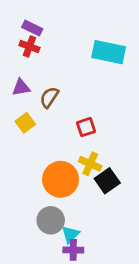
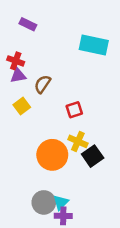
red cross: (29, 46) -> (16, 61), moved
gray circle: (51, 220) -> (44, 202), moved

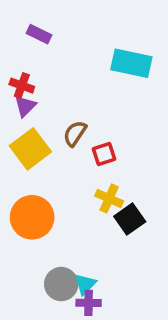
purple triangle: (18, 76) -> (25, 106), turned -35
brown semicircle: (43, 84) -> (75, 133), moved
yellow square: (22, 106) -> (30, 149), size x1.6
orange circle: (52, 155) -> (32, 217), moved

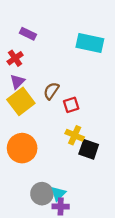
purple rectangle: (39, 34) -> (28, 34), moved
red cross: (22, 86) -> (15, 58), turned 35
purple triangle: (25, 106) -> (17, 82), moved
black square: (130, 219) -> (89, 149), turned -36

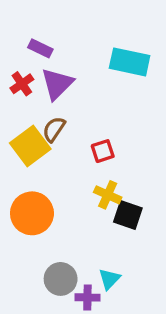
purple triangle: (17, 82) -> (57, 84), moved, size x1.5
brown semicircle: (51, 91) -> (54, 129), moved
cyan triangle: (58, 194) -> (109, 279), moved

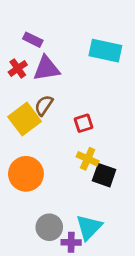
purple triangle: (57, 84) -> (47, 68), turned 36
cyan triangle: (109, 279) -> (89, 227), size x1.5

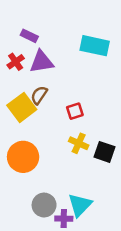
black square: (104, 175) -> (105, 152), moved

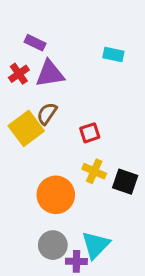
cyan rectangle: (95, 46) -> (113, 55), size x0.6
orange circle: (23, 157) -> (56, 195), moved

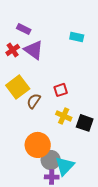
purple triangle: (50, 74) -> (34, 50), turned 45
brown semicircle: (47, 114) -> (34, 101), moved
orange circle: (56, 195) -> (38, 145), moved
gray circle: (53, 245) -> (51, 160), moved

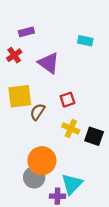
purple rectangle: (24, 29) -> (26, 32), turned -40
purple triangle: (34, 50) -> (49, 63), moved
yellow square: (18, 87) -> (20, 96), turned 30
gray circle: (51, 160) -> (34, 177), moved

